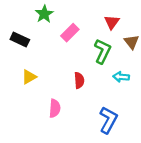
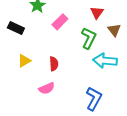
cyan arrow: (121, 77) -> (105, 61), size x1.6
red semicircle: (79, 80) -> (54, 64), moved
pink semicircle: (55, 108) -> (47, 88), turned 63

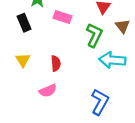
pink rectangle: (60, 22) -> (63, 17), turned 63
black rectangle: (16, 28) -> (24, 23), moved, turned 42
yellow triangle: (24, 61) -> (23, 60), turned -32

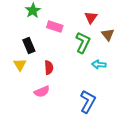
black rectangle: (24, 23) -> (29, 46), moved
cyan arrow: (112, 60) -> (99, 65), size x0.6

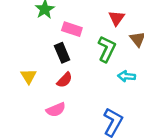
black rectangle: (29, 46) -> (62, 53), moved
red semicircle: (49, 68) -> (65, 80), turned 48

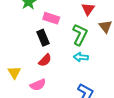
yellow triangle: (29, 76) -> (14, 72), moved
cyan arrow: (127, 76) -> (81, 57), moved

